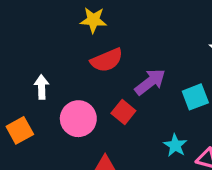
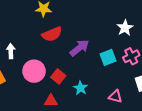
red square: (123, 112) -> (58, 76), moved
cyan star: (175, 145) -> (81, 88), moved

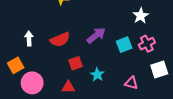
red semicircle: (52, 34) -> (60, 39), moved
pink circle: (34, 71) -> (32, 83), moved
red square: (58, 76) -> (76, 63), turned 32

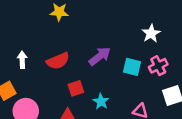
cyan square: (124, 45) -> (132, 67), turned 35

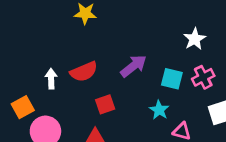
white arrow: (22, 60) -> (51, 79), moved
cyan star: (101, 102) -> (159, 110), moved

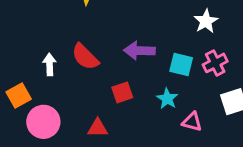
purple arrow: (134, 66) -> (139, 51), turned -140
red semicircle: (84, 72) -> (85, 57), turned 68
red square: (105, 104) -> (122, 92), moved

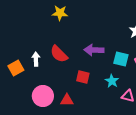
red square: (122, 92) -> (83, 77), turned 32
orange square: (19, 95) -> (16, 68), moved
pink circle: (43, 122) -> (43, 96), moved

